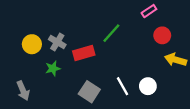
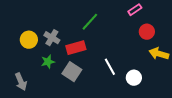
green line: (111, 33) -> (90, 22), moved
white line: (122, 86) -> (110, 67), moved
gray square: (89, 92) -> (72, 72), moved

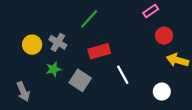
green line: (90, 22) -> (89, 19), moved
red rectangle: (76, 48) -> (99, 51), moved
white circle: (134, 78) -> (162, 92), moved

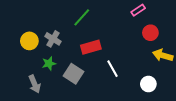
gray arrow: (23, 92) -> (35, 84), moved

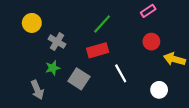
green line: (82, 17) -> (102, 24), moved
red circle: (150, 33) -> (151, 42), moved
yellow circle: (29, 41) -> (32, 23), moved

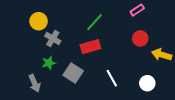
yellow circle: (32, 23) -> (39, 21), moved
white line: (121, 73) -> (112, 78), moved

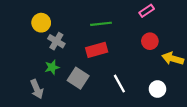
green line: (94, 22) -> (101, 24), turned 42

